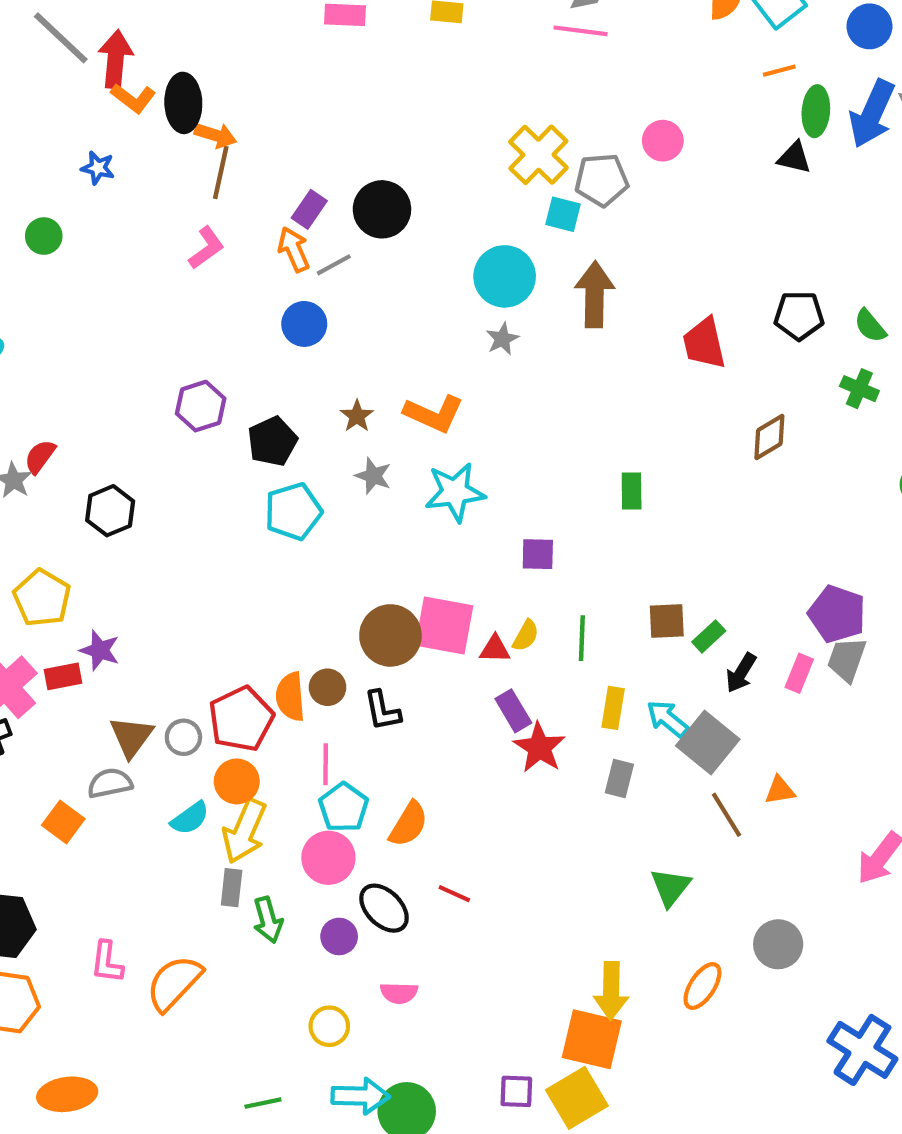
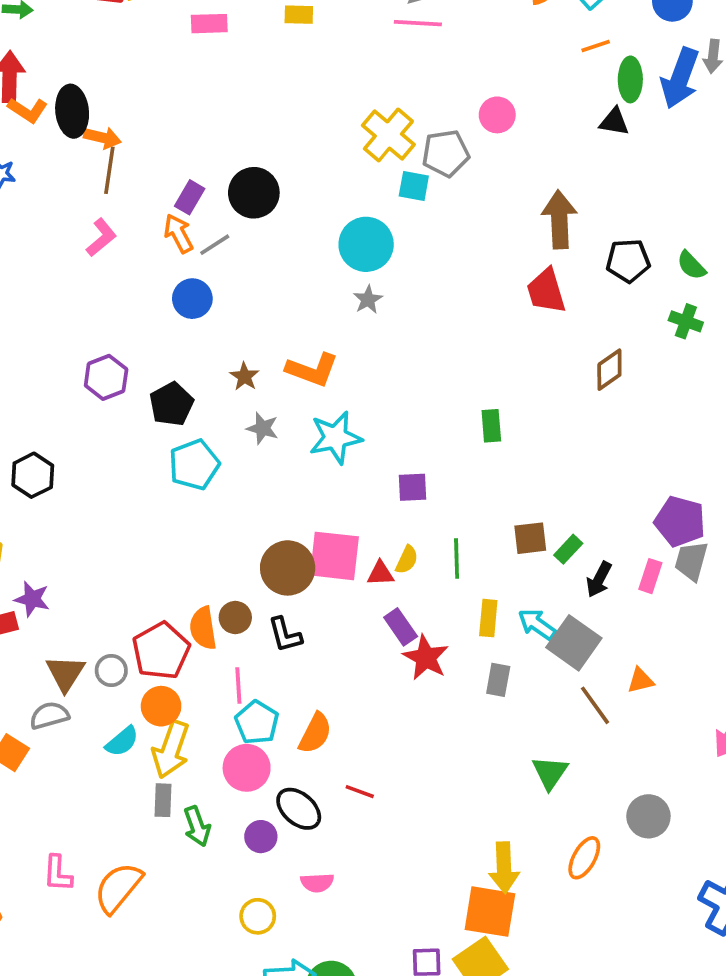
brown arrow: (595, 295) -> (559, 219), moved

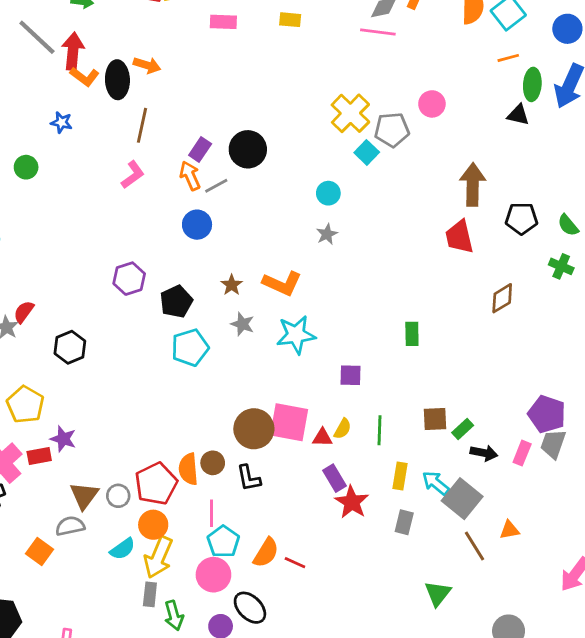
orange arrow: (102, 138) -> (147, 65), moved
cyan square: (414, 186) -> (367, 152), turned 30
cyan circle: (366, 244) -> (328, 193), size x0.6
black arrow: (599, 579) -> (484, 453), turned -110
red line: (360, 792) -> (295, 563), moved

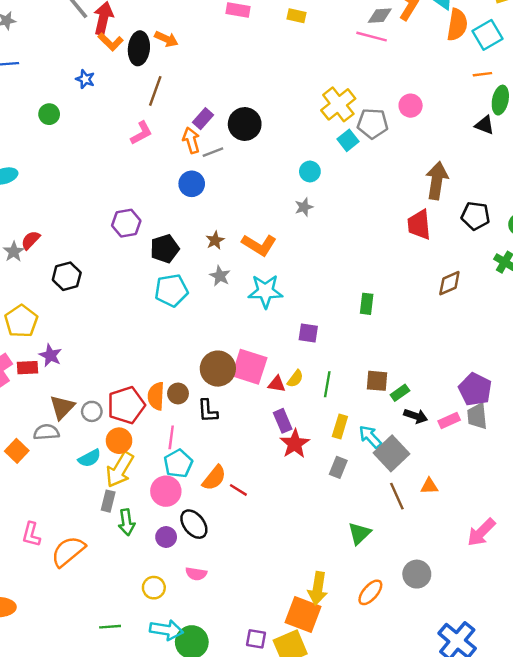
gray trapezoid: (553, 444) -> (477, 416), turned -32
pink rectangle: (522, 453) -> (449, 421), turned 36

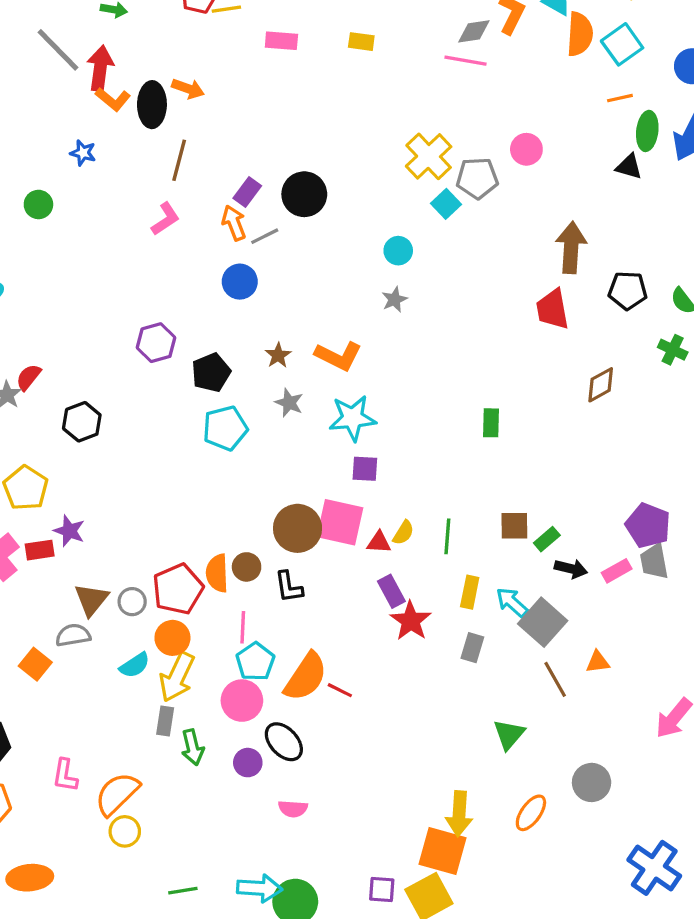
purple square: (308, 333) -> (365, 469), moved
orange semicircle: (214, 478) -> (306, 677), size x1.4
yellow circle: (154, 588) -> (125, 831), moved

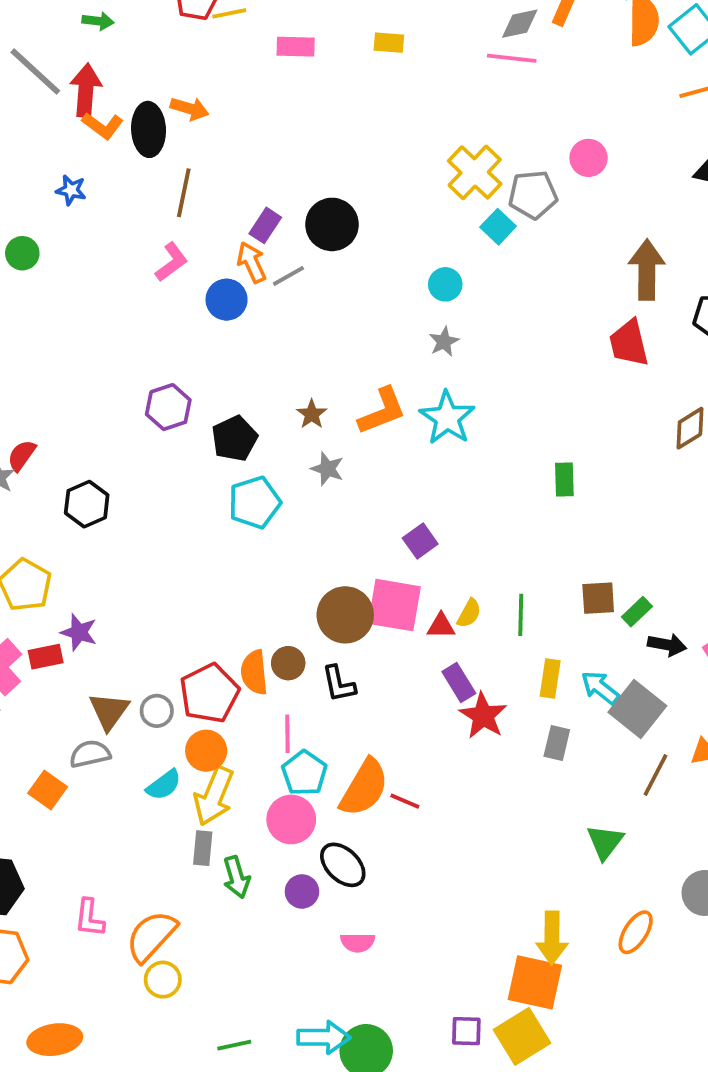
blue circle: (240, 282) -> (227, 300), moved
orange L-shape: (338, 356) -> (382, 411), turned -45
cyan star: (352, 418) -> (447, 418), moved, turned -30
purple square: (365, 469) -> (420, 541), turned -36
brown line: (555, 679) -> (655, 775), turned 60

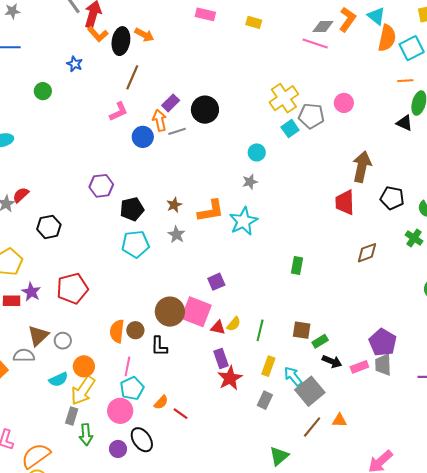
red pentagon: (209, 693) -> (72, 288), moved
orange semicircle: (364, 788) -> (161, 402), size x0.5

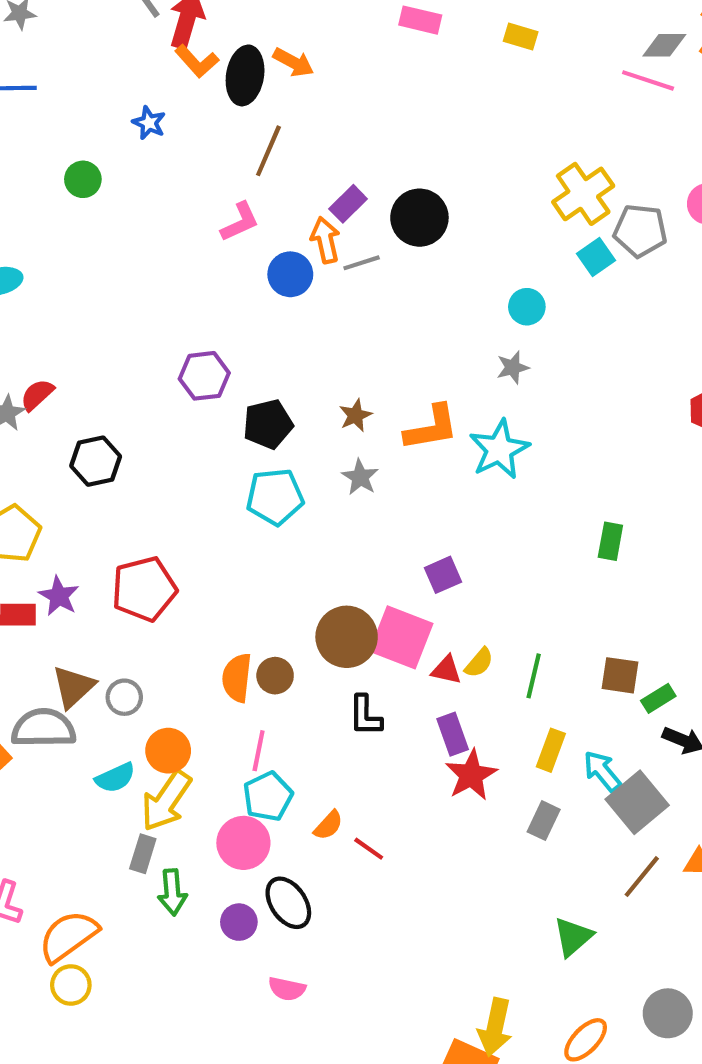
black L-shape: (159, 346) -> (365, 716), moved
gray semicircle: (24, 356) -> (44, 728), size x1.4

